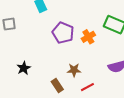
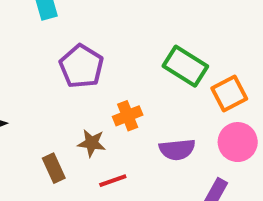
orange cross: (88, 37) -> (128, 116), moved

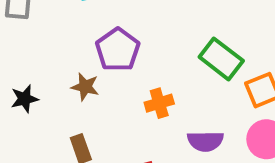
brown star: (92, 143) -> (85, 87), moved

